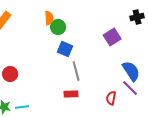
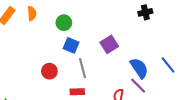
orange semicircle: (49, 18) -> (32, 13), moved
purple square: (112, 37) -> (109, 44), moved
red circle: (10, 74) -> (49, 71), moved

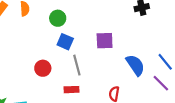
purple square: (109, 44) -> (105, 41), turned 30
purple line: (138, 86) -> (161, 83), moved

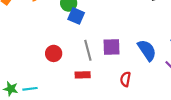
purple square: (105, 41) -> (112, 47), moved
blue square: (65, 42) -> (76, 16), moved

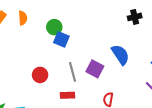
purple square: (112, 47) -> (95, 69), turned 30
blue semicircle: (147, 50) -> (120, 55), moved

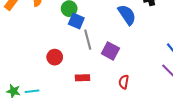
blue semicircle: (120, 55) -> (127, 15), moved
gray line: (73, 72) -> (88, 40), moved

